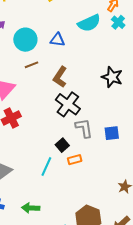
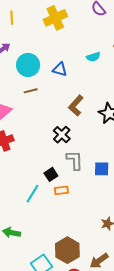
cyan semicircle: (89, 23) -> (93, 57), size x0.6
brown L-shape: (60, 77) -> (76, 106), moved
black cross: (68, 104) -> (62, 135), size x0.7

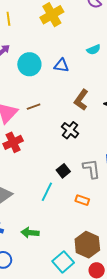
brown line: (31, 91) -> (34, 107), moved
gray L-shape: (75, 160) -> (91, 169), moved
orange rectangle: (61, 190) -> (82, 200), moved, turned 32

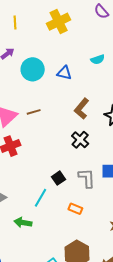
black cross: (70, 130) -> (80, 140), moved
green arrow: (30, 233) -> (23, 223), moved

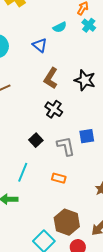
blue triangle: (64, 73) -> (40, 45), moved, turned 35
black square: (58, 178) -> (36, 140), moved

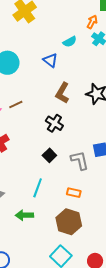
black cross: (54, 109) -> (54, 123), moved
brown hexagon: (67, 222) -> (69, 222), moved

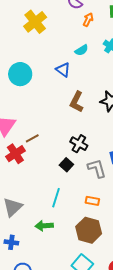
orange arrow: (92, 22) -> (88, 20), moved
brown line: (16, 104) -> (32, 138), moved
black cross: (54, 123) -> (79, 144), moved

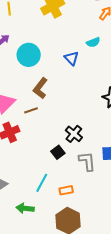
brown L-shape: (77, 102) -> (40, 88), moved
brown line: (32, 138) -> (31, 110), moved
orange rectangle: (92, 201) -> (66, 190), moved, turned -32

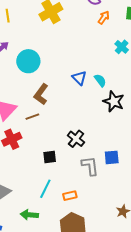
cyan semicircle: (93, 42) -> (100, 80), moved, turned -104
blue triangle: (71, 58) -> (79, 78), moved
black square: (58, 152) -> (50, 157), moved, turned 32

